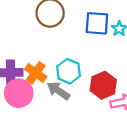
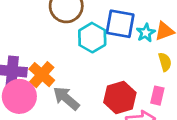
cyan hexagon: (69, 71) -> (92, 38), moved

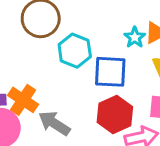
blue square: (120, 24) -> (110, 72), moved

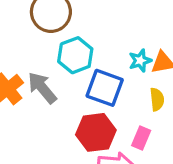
gray arrow: (54, 123) -> (42, 88), moved

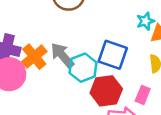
cyan hexagon: (75, 55) -> (83, 68), moved
cyan star: (140, 61) -> (146, 21), moved

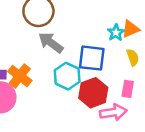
cyan star: (146, 21) -> (116, 33), moved
gray arrow: (62, 55) -> (51, 43), moved

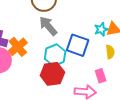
pink rectangle: (128, 89) -> (101, 76), turned -40
red hexagon: (93, 93) -> (52, 74), moved

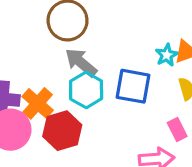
cyan hexagon: (55, 55) -> (86, 90), moved
red hexagon: (52, 74) -> (62, 131), moved

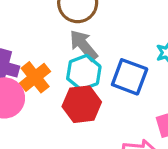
red hexagon: (62, 131) -> (82, 104), moved

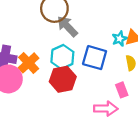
gray arrow: (83, 45) -> (67, 26), moved

